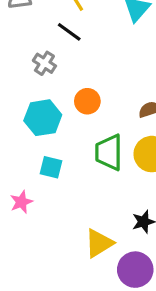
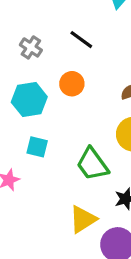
black line: (69, 32) -> (81, 40), moved
green trapezoid: (109, 152) -> (92, 164), moved, turned -36

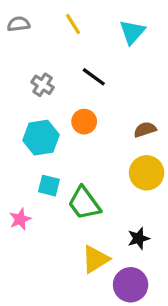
green trapezoid: (92, 164) -> (84, 203), moved

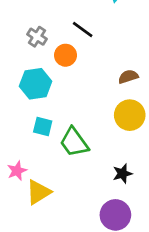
orange circle: (84, 122) -> (66, 55), moved
pink star: (20, 219) -> (17, 171), moved
yellow triangle: (95, 259) -> (38, 192), moved

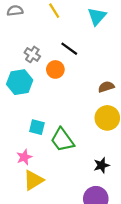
cyan hexagon: (36, 84) -> (20, 82), moved
pink star: (17, 171) -> (24, 157), moved

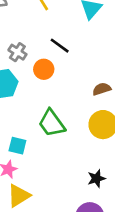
cyan square: (37, 127) -> (17, 146), moved
green trapezoid: (62, 140) -> (52, 123), moved

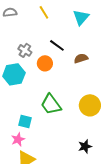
brown semicircle: (102, 89) -> (81, 58), moved

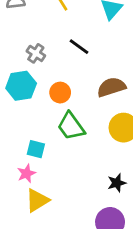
brown semicircle: (81, 58) -> (111, 87), moved, size x1.5
orange circle: (45, 63) -> (60, 93), moved

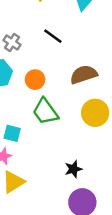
black star: (117, 183) -> (73, 169), moved

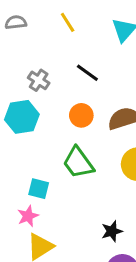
orange circle: (35, 80) -> (81, 115), moved

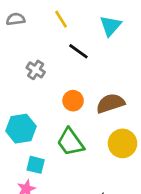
black line: (87, 73) -> (78, 51), moved
cyan hexagon: (22, 117) -> (21, 129), moved

